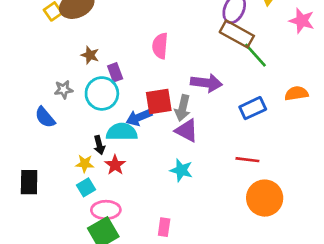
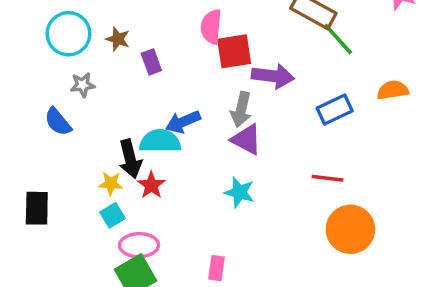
cyan circle: (102, 93) -> (68, 34), moved
red square: (159, 101) -> (234, 51), moved
black arrow: (99, 145) -> (130, 159), size x1.5

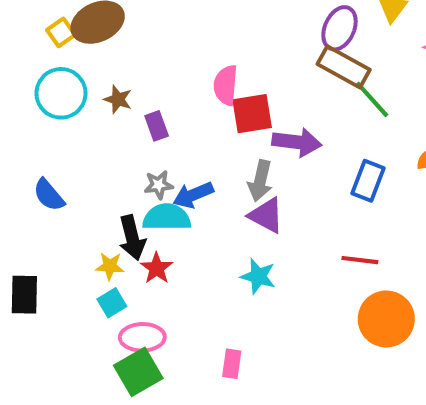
gray star: (83, 85) -> (159, 185), moved
blue rectangle: (335, 109) -> (368, 181), turned -44

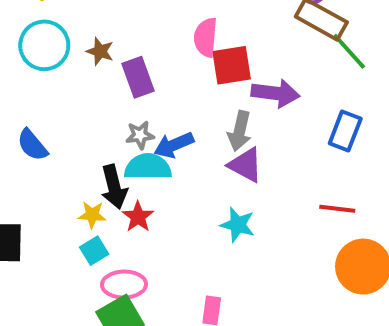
purple rectangle: (157, 126) -> (138, 77), size x1.4

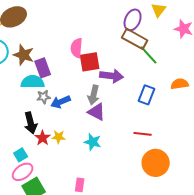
brown star: (100, 51) -> (24, 55), size x1.5
cyan semicircle: (148, 167) -> (33, 82), moved
yellow star: (92, 215) -> (59, 137), moved
pink ellipse: (124, 284) -> (23, 172), moved, turned -35

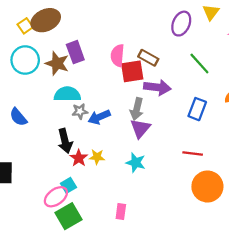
brown rectangle: (135, 39) -> (148, 58), moved, size x0.7
purple rectangle: (43, 68) -> (75, 52), moved
purple triangle: (97, 112) -> (140, 128), turned 42
cyan square: (21, 155) -> (68, 185), moved

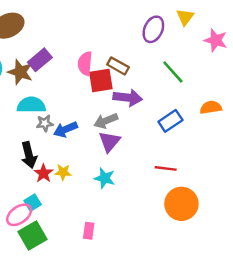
purple rectangle: (75, 52) -> (40, 60), turned 70
gray arrow: (137, 109) -> (106, 121), turned 55
blue rectangle: (197, 109) -> (170, 121), turned 35

